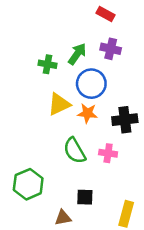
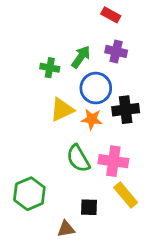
black cross: (125, 120) -> (126, 110), moved
pink cross: (108, 153) -> (113, 161), size x1.5
yellow rectangle: (126, 214) -> (126, 195), moved, turned -55

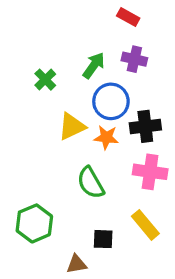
green cross: (50, 68) -> (45, 80), moved, turned 36
pink cross: (113, 161) -> (150, 172), moved

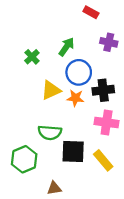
purple cross: (134, 59) -> (109, 42), moved
green semicircle: (91, 183) -> (50, 133), moved, turned -55
black square: (103, 239) -> (73, 151), moved, size x1.6

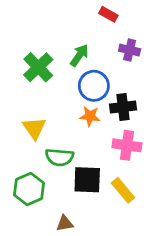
green cross: (32, 57) -> (38, 67), size x1.6
yellow triangle: (51, 90) -> (34, 128), moved, turned -40

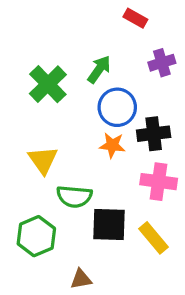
purple cross: (130, 50) -> (162, 63), turned -30

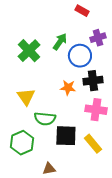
blue circle: (117, 107) -> (80, 56), moved

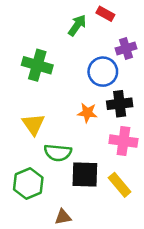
green arrow: (60, 42) -> (77, 25), moved
green cross: (29, 51) -> (37, 65), turned -30

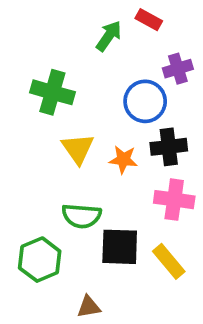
yellow triangle: (33, 124) -> (78, 149), moved

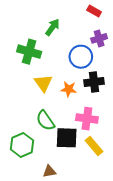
red rectangle: (149, 20) -> (94, 11), moved
green arrow: (109, 36) -> (52, 27), moved
pink cross: (174, 200) -> (87, 119), moved
green semicircle: (81, 216) -> (45, 121), turned 50

